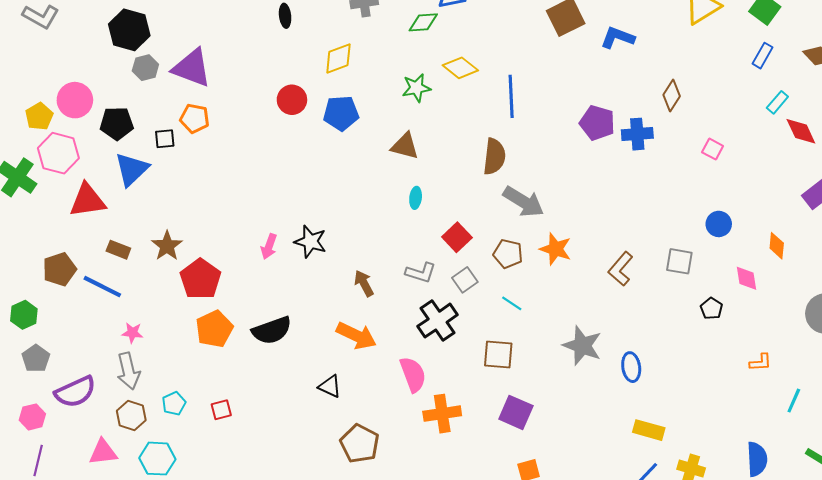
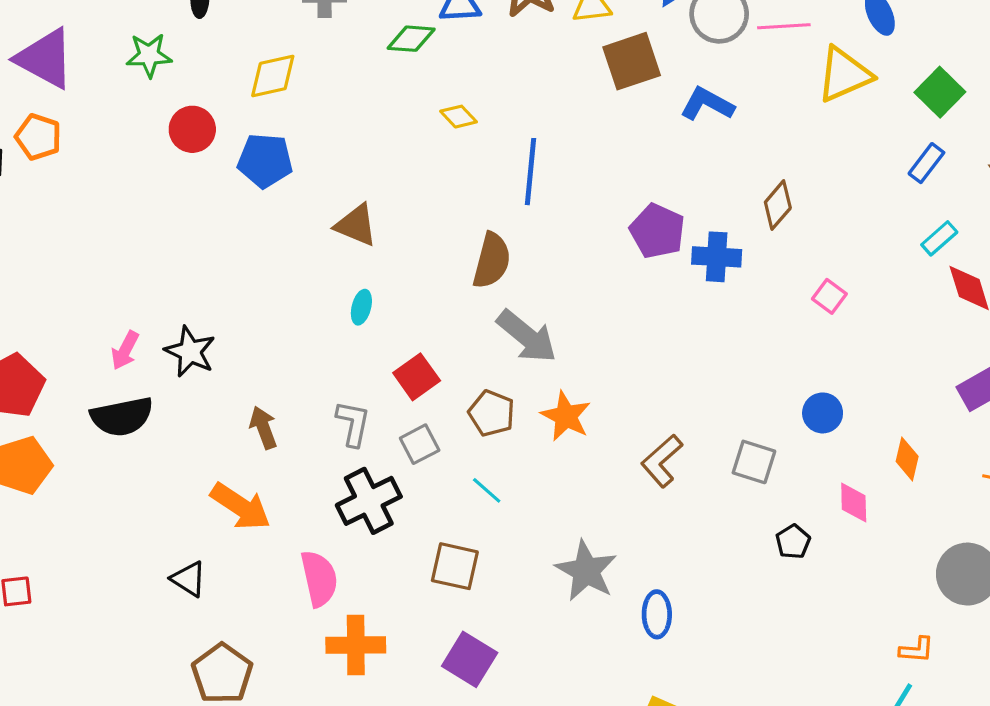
yellow diamond: (460, 68) -> (459, 117), size x0.7
green star: (416, 88) -> (149, 55), moved
gray L-shape: (421, 273) -> (353, 423), turned -104
black semicircle: (272, 330) -> (122, 417), moved
orange L-shape: (761, 362) -> (917, 650), moved

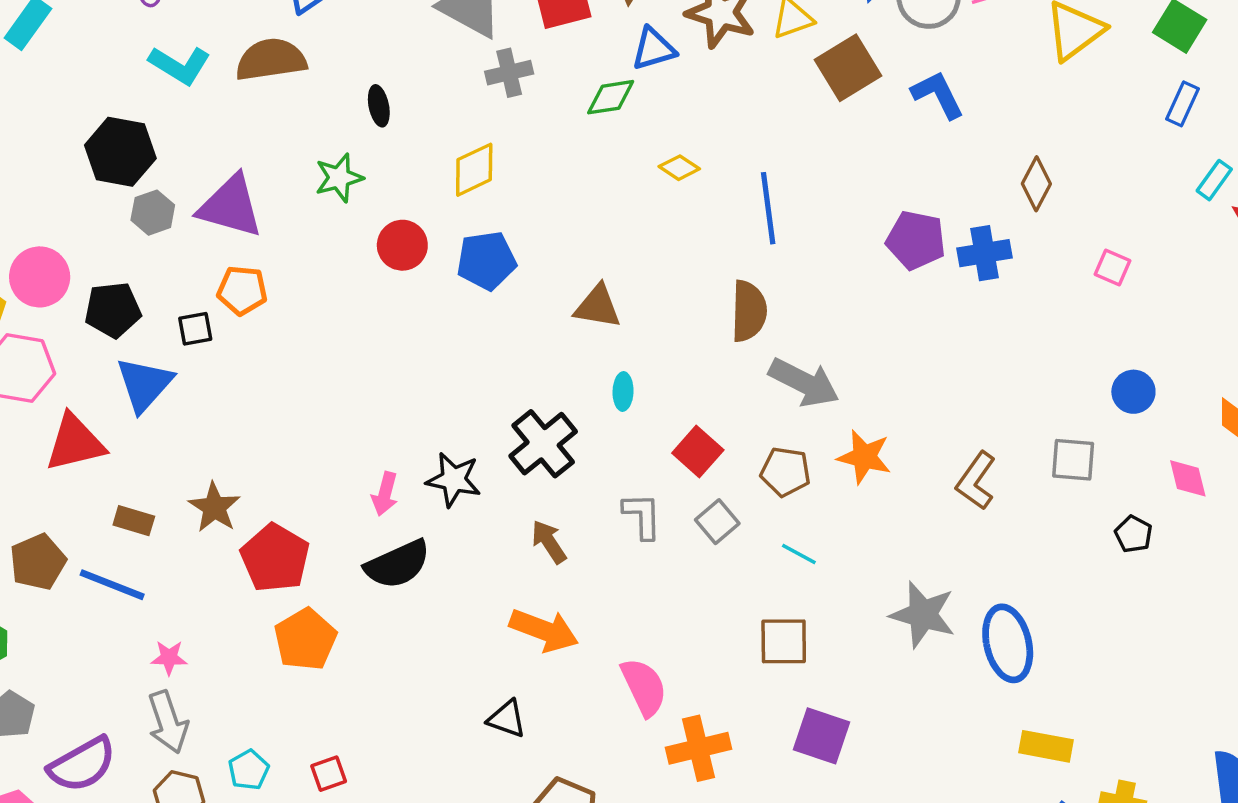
blue L-shape: (707, 104) -> (938, 95), turned 48
black cross: (369, 501) -> (543, 444), moved
blue ellipse: (657, 614) -> (1008, 643), size x1.5

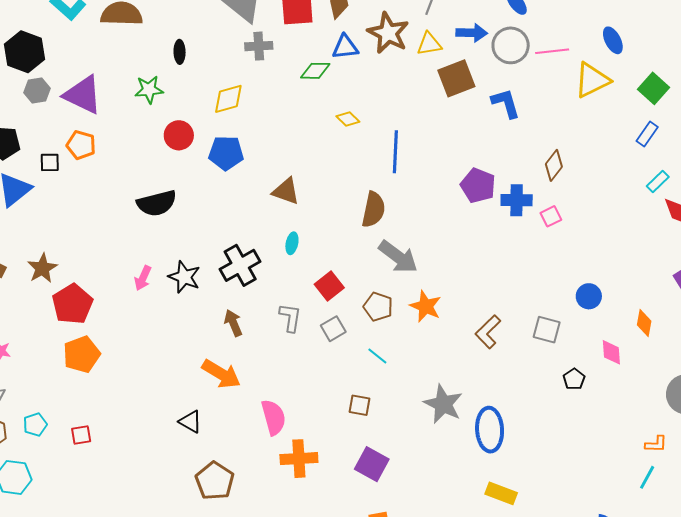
pink square: (1113, 267) -> (551, 216), moved, turned 30
black semicircle: (398, 564) -> (157, 203), moved
brown square: (784, 641) -> (360, 405), size x0.7

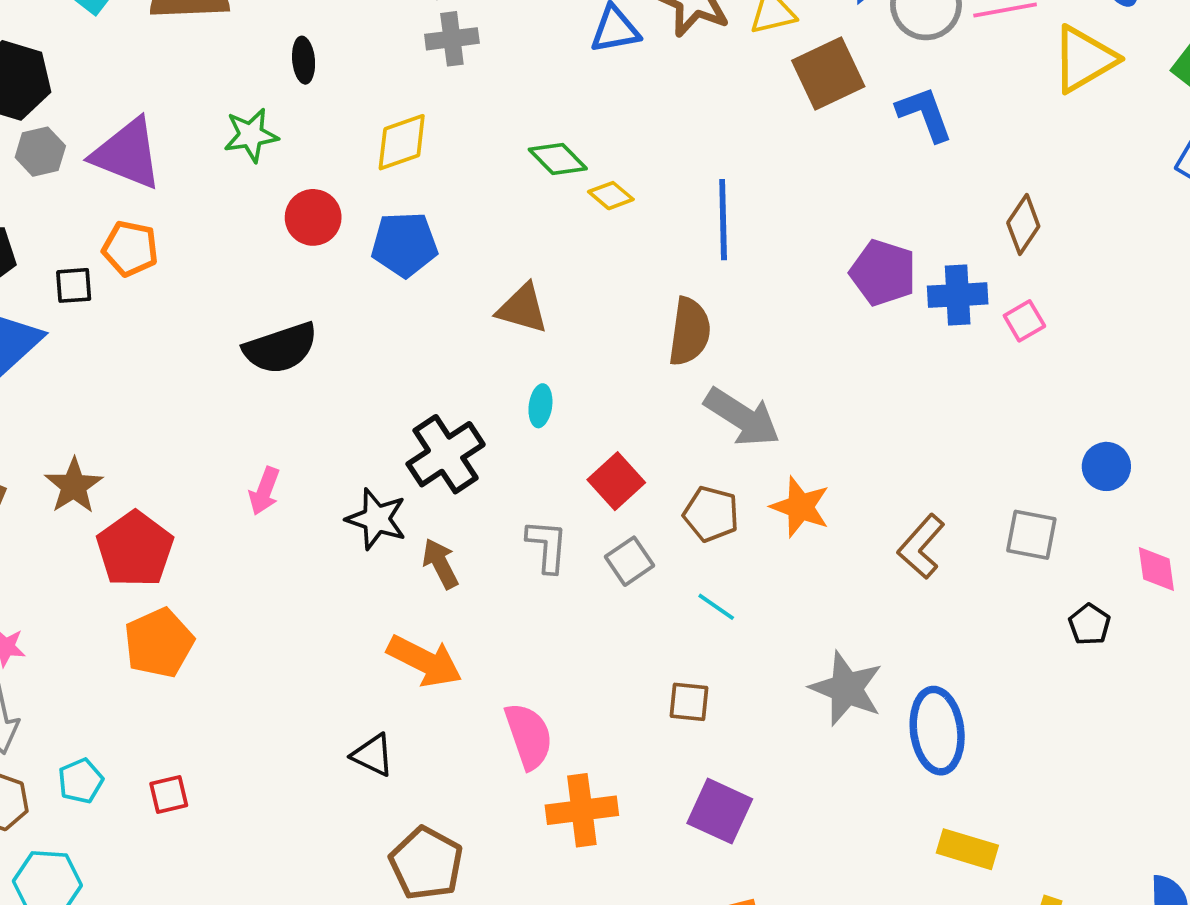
green diamond: (315, 71) -> (558, 159), moved, turned 48
yellow diamond: (348, 119) -> (611, 196), moved
black star: (184, 277) -> (376, 519), moved

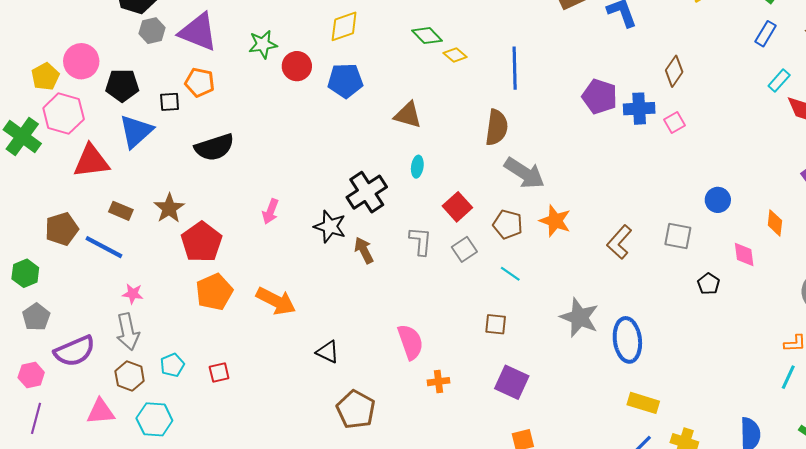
green star: (251, 135) -> (263, 44), moved
black semicircle: (281, 348) -> (214, 147), moved
orange arrow: (424, 661) -> (276, 301), moved
orange cross: (582, 810) -> (439, 382), size x0.6

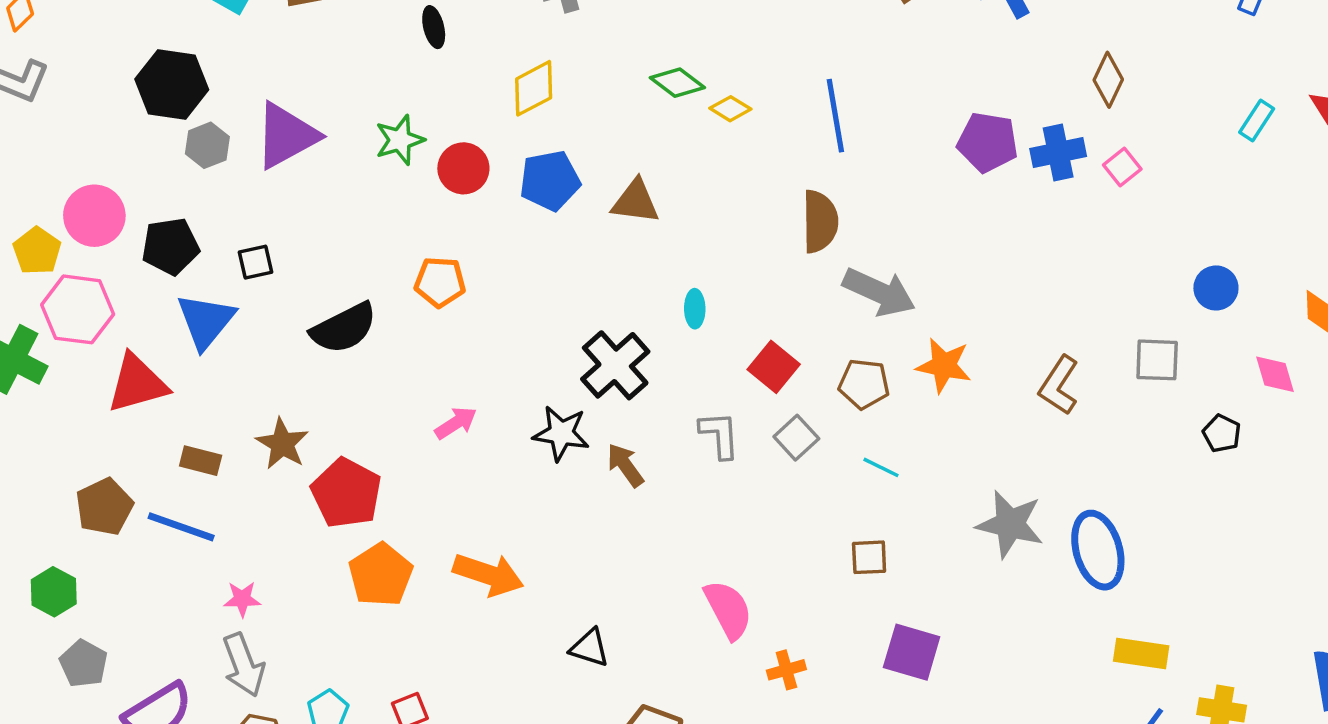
purple triangle: (198, 32) -> (286, 136), turned -42
cyan rectangle: (779, 81) -> (1257, 120), moved
orange pentagon: (200, 82) -> (440, 282), moved
brown triangle: (408, 115) -> (635, 202), moved
pink arrow: (270, 211) -> (456, 423), turned -135

